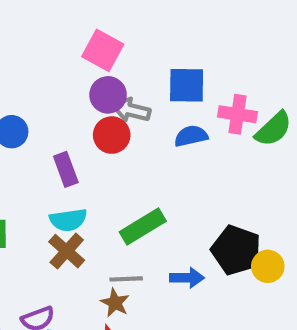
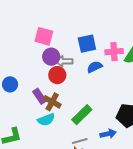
brown cross: (67, 251) -> (52, 102), moved

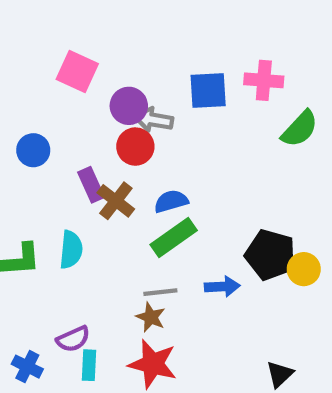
pink square: (44, 36) -> (77, 72), moved
pink cross: (114, 52) -> (264, 80), moved
blue semicircle: (95, 67) -> (171, 201), moved
cyan semicircle: (46, 120) -> (71, 250), moved, turned -72

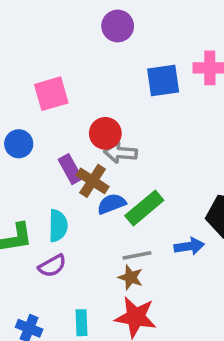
pink square: (77, 72) -> (51, 94), moved, turned -36
purple circle: (129, 106) -> (118, 26), moved
gray arrow: (154, 120) -> (120, 153), moved
blue semicircle: (171, 201) -> (111, 204), moved
purple semicircle: (73, 339) -> (52, 266), moved

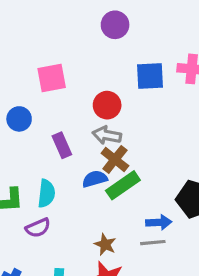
red circle: (105, 133) -> (107, 105), moved
brown cross: (93, 181) -> (115, 159), moved
gray line: (137, 255) -> (153, 243), moved

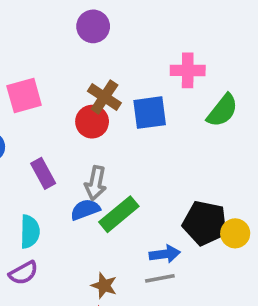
blue square: (150, 76) -> (150, 113), moved
gray arrow: (107, 135) -> (96, 183), moved, turned -84
brown cross: (115, 159) -> (104, 97), moved

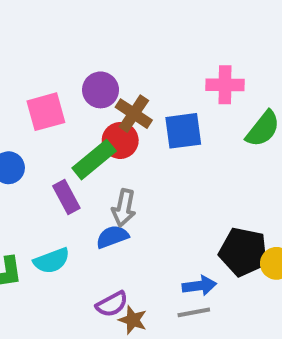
purple circle: (93, 26) -> (101, 90), moved
green rectangle: (119, 214) -> (94, 160), moved
cyan semicircle: (30, 232) -> (52, 261), turned 68
purple semicircle: (23, 273) -> (112, 304), moved

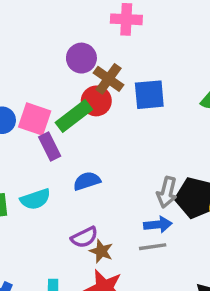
pink cross: (225, 85) -> (126, 19), moved
pink square: (46, 112) -> (35, 119), moved, turned 32
gray arrow: (124, 208) -> (167, 192), moved

